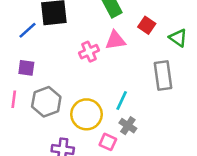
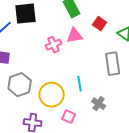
cyan line: (122, 101) -> (80, 84), turned -35
gray cross: (128, 126) -> (99, 104), moved

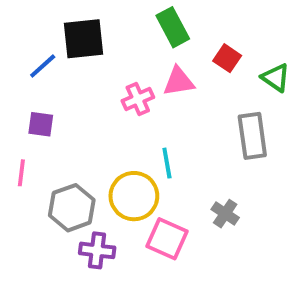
cyan line: (80, 84) -> (167, 163), moved
gray hexagon: (20, 85) -> (72, 208), moved
pink square: (69, 117) -> (167, 239), size x1.5

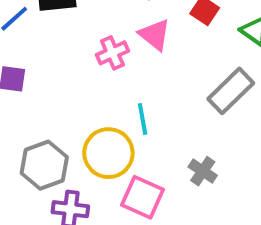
pink triangle: (179, 82) -> (155, 35), turned 48
gray rectangle: (252, 136) -> (231, 91), turned 54

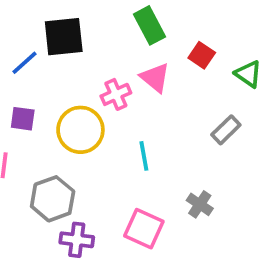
gray rectangle: (231, 91) -> (226, 130), size x0.7
yellow circle: (108, 153) -> (80, 130), moved

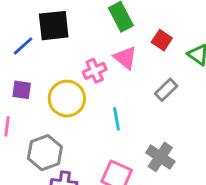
gray rectangle: (226, 130) -> (166, 90), moved
gray cross: (200, 204) -> (160, 157), size x1.4

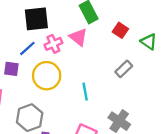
blue line: (23, 46) -> (27, 48), moved
pink triangle: (125, 58) -> (78, 37), moved
pink cross: (95, 71) -> (53, 44), moved

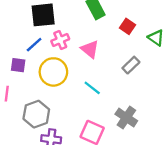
pink triangle: (78, 37) -> (90, 49), moved
cyan line: (85, 92) -> (92, 88), turned -42

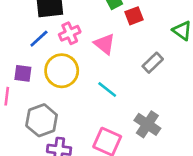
red square: (128, 26) -> (134, 16), moved, turned 35
purple square: (18, 65) -> (23, 73), moved

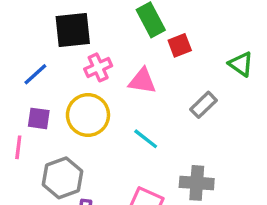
blue line: (39, 39) -> (35, 74), moved
pink triangle: (105, 44) -> (142, 81), turned -30
gray cross: (147, 124) -> (197, 183), turned -30

